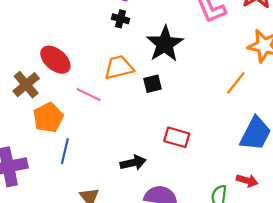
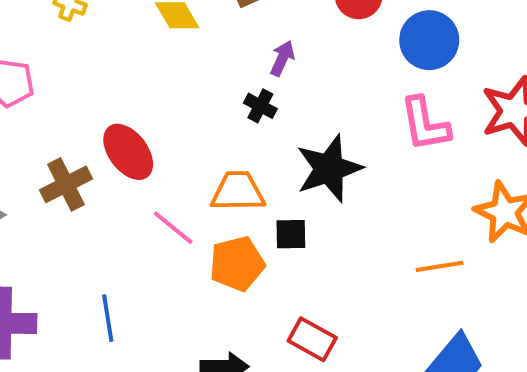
orange line: (236, 83) -> (440, 266), turned 30
orange pentagon: (48, 118) -> (237, 264), moved
blue line: (65, 151) -> (108, 318), turned -35

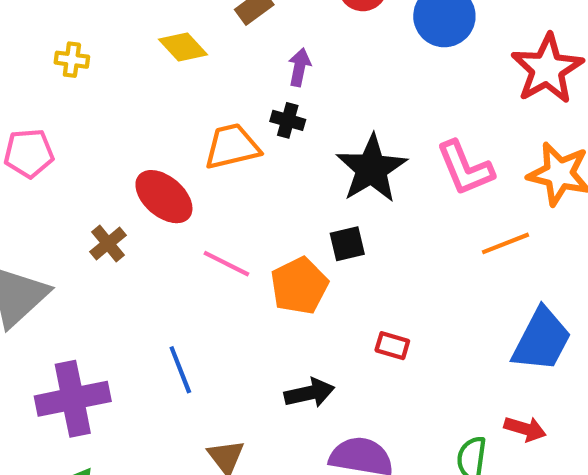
pink L-shape: (425, 124) -> (465, 168), moved
brown cross: (66, 184) -> (108, 244), size x0.7
orange trapezoid: (238, 191) -> (232, 146), moved
red rectangle: (312, 339) -> (392, 346), size x0.7

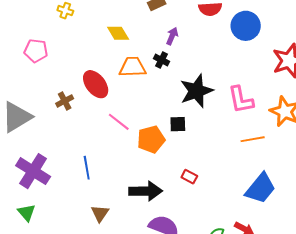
yellow diamond: (183, 47) -> (118, 33), moved
black arrow: (309, 393) -> (146, 191), size x1.4
purple cross: (73, 399) -> (33, 171), turned 32

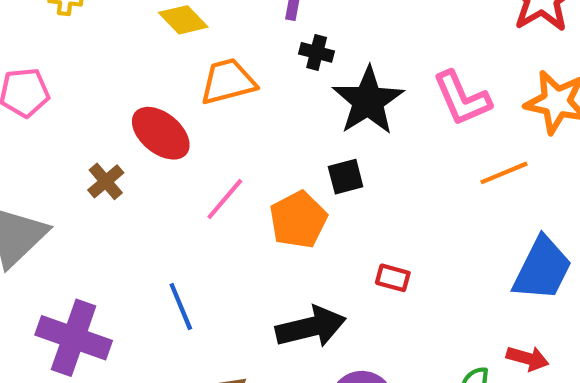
black cross: (162, 60) -> (317, 52), moved
pink line: (119, 122) -> (225, 199), turned -75

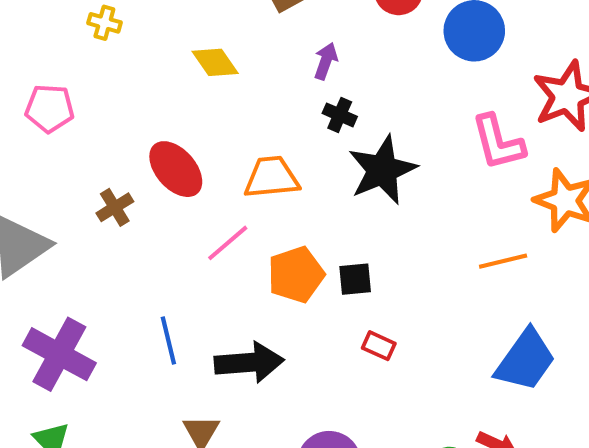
orange trapezoid: (228, 82) -> (272, 177), moved
pink L-shape: (462, 98) -> (498, 142), moved
black square: (346, 177) -> (355, 279), moved
black arrow: (311, 327) -> (249, 363), moved

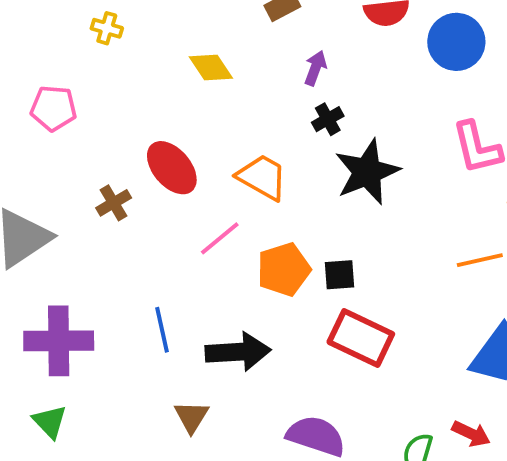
black cross: (340, 115) -> (328, 119), turned 36
orange trapezoid: (272, 177) -> (262, 177), turned 34
red rectangle: (379, 346) -> (361, 338), size x2.0
purple cross: (59, 354) -> (59, 341), turned -30

